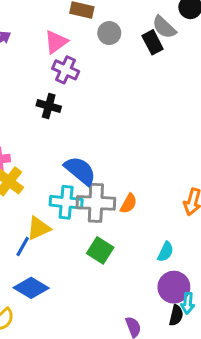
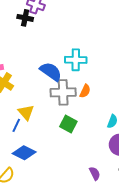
black cross: (49, 106) -> (25, 18), moved
cyan cross: (66, 202) -> (76, 60), moved
yellow triangle: (39, 228) -> (26, 112), turned -42

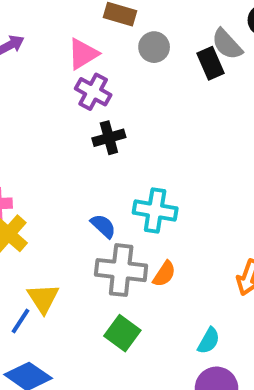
black cross: (25, 18) -> (109, 138), moved, turned -35
blue semicircle: (51, 72) -> (103, 226), size x0.6

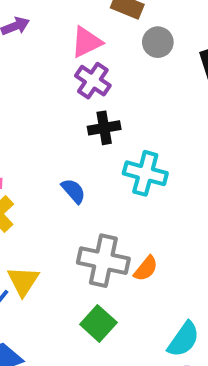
cyan cross: (155, 211) -> (145, 173), moved
blue semicircle: (103, 226) -> (73, 191), moved
cyan semicircle: (209, 341) -> (184, 339), size x1.4

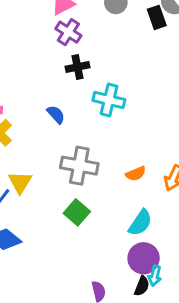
orange semicircle: (146, 269) -> (136, 174), moved, turned 30

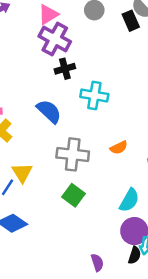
purple cross: (68, 32) -> (55, 39), size x1.4
blue semicircle: (56, 114) -> (49, 111), size x1.5
orange semicircle: (136, 174) -> (119, 148), moved

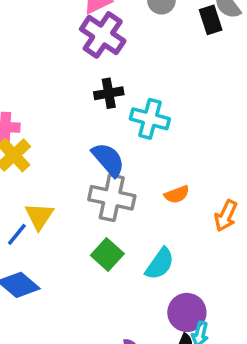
black cross: (65, 69) -> (109, 93), moved
blue semicircle: (49, 111) -> (108, 160), moved
cyan semicircle: (129, 200) -> (160, 264), moved

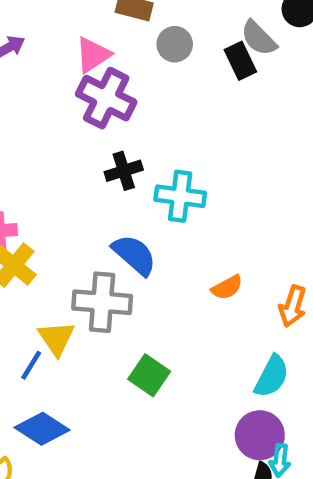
gray cross: (112, 198) -> (102, 302), moved
cyan semicircle: (160, 264) -> (272, 376), moved

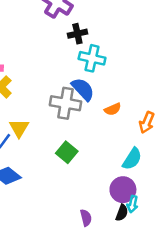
black cross: (124, 171) -> (77, 34), moved
blue semicircle: (134, 255) -> (83, 89), moved
gray cross: (102, 302) -> (66, 103), moved

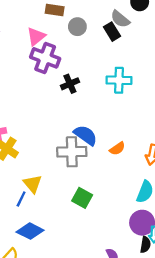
cyan cross: (92, 58) -> (119, 80), moved

